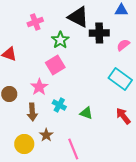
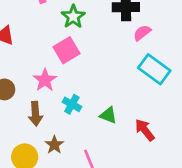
pink semicircle: (123, 45) -> (142, 33), moved
red arrow: (123, 116) -> (145, 130), moved

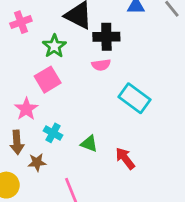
pink semicircle: (142, 33) -> (101, 65), moved, turned -150
brown star: (54, 145) -> (37, 162), moved, turned 30

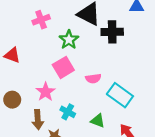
pink semicircle: (101, 65) -> (93, 79), moved
cyan rectangle: (134, 98) -> (120, 95), moved

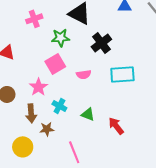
black cross: (112, 32) -> (101, 43), moved, turned -36
green star: (69, 40) -> (61, 38), turned 30
cyan rectangle: (120, 95) -> (122, 74), moved, turned -40

